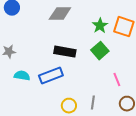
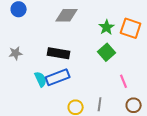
black rectangle: (65, 52) -> (59, 53), moved
cyan semicircle: (22, 76) -> (41, 79), moved, turned 56

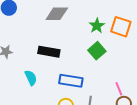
blue rectangle: (58, 77) -> (71, 81), moved, turned 30
pink line: (124, 81) -> (119, 89), moved

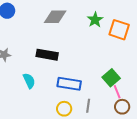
green star: (97, 26) -> (95, 20), moved
green square: (97, 51) -> (111, 78), moved

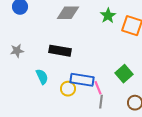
pink line: (117, 92) -> (98, 88), moved
yellow circle: (64, 109) -> (68, 89), moved

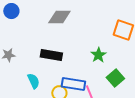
green star: (108, 16) -> (98, 55), moved

